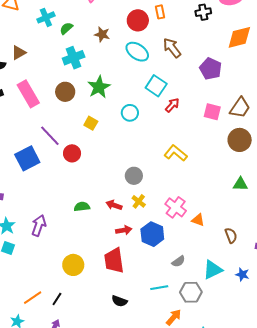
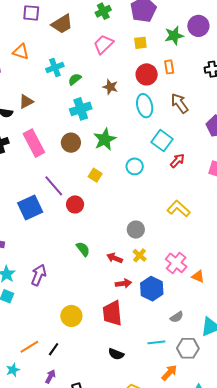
cyan ellipse: (137, 52) -> (145, 106), turned 40
green semicircle: (82, 207) -> (83, 249), moved, turned 56

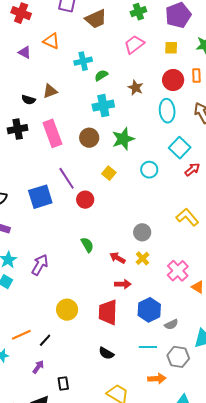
blue hexagon: (152, 289) -> (149, 310), moved
orange arrow: (169, 373) -> (157, 379), turned 36

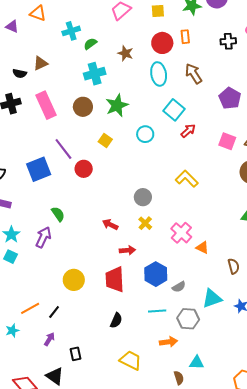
green semicircle: (87, 245) -> (58, 214), moved
red arrow: (117, 258) -> (110, 225), moved
black semicircle: (106, 353) -> (116, 320), turned -91

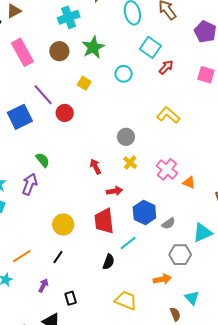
red arrow: (110, 225) -> (95, 167), turned 42
cyan line: (157, 311) -> (128, 243), moved, turned -30
black line: (54, 312) -> (58, 257), moved
cyan triangle: (197, 363) -> (192, 298), turned 49

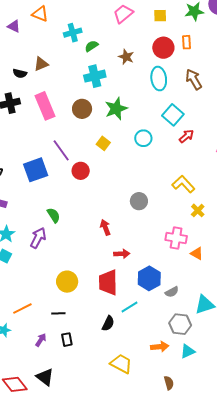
yellow cross: (130, 163) -> (198, 210), moved
pink cross: (167, 169) -> (176, 238), turned -35
black line: (58, 257) -> (58, 313), turned 48
black rectangle: (71, 298) -> (67, 340), moved
cyan triangle: (192, 298) -> (188, 351), moved, turned 42

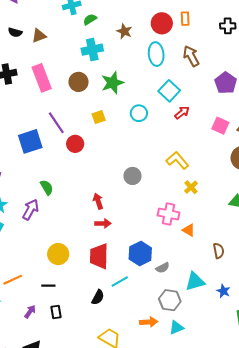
black semicircle: (20, 73) -> (15, 32), moved
yellow square: (103, 143) -> (99, 117), turned 32
red arrow: (122, 254) -> (103, 223), moved

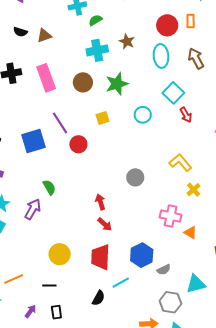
brown star: (124, 31) -> (127, 41), moved
red arrow: (182, 113) -> (186, 115), turned 98
red arrow: (103, 223) -> (105, 224), turned 42

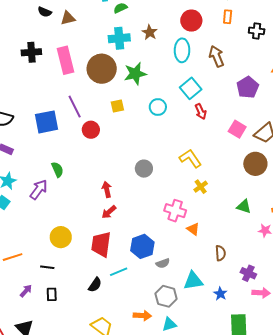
orange rectangle: (191, 21) -> (228, 17), moved
brown circle: (83, 82) -> (102, 69), size x1.5
red arrow: (105, 224) -> (109, 212), turned 91

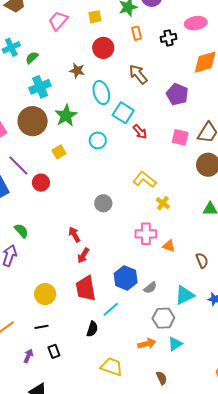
brown star: (150, 32) -> (77, 71), moved
cyan ellipse: (182, 50) -> (101, 93), moved

